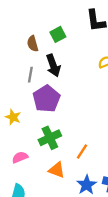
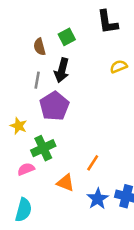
black arrow: (53, 65) -> (62, 70), turned 35
green cross: (50, 138) -> (43, 148), moved

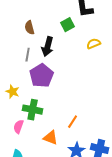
green square: (67, 37) -> (68, 25), moved
green cross: (43, 148) -> (33, 110), turned 36
pink semicircle: (26, 169) -> (19, 127), turned -48

